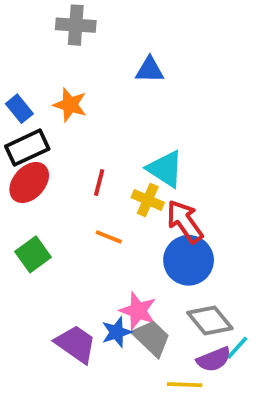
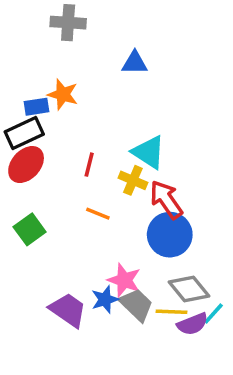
blue rectangle: (19, 109) -> (37, 107), moved, turned -60
yellow line: (185, 385) -> (171, 312), moved

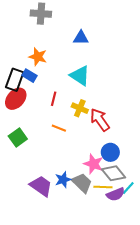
blue rectangle: (37, 107) -> (29, 76), moved, turned 40
black rectangle: (24, 133) -> (15, 80), turned -45
cyan triangle: (149, 152) -> (80, 76), moved
blue circle: (170, 235) -> (110, 152), moved, size x0.7
pink star: (124, 280) -> (93, 164), moved

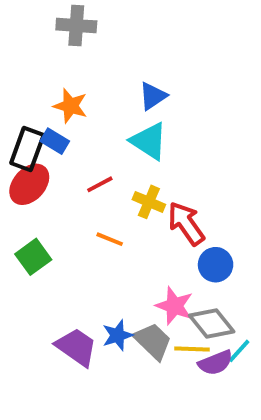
blue triangle: (81, 38) -> (153, 96), moved, turned -35
red line: (54, 99) -> (100, 184), turned 48
blue circle: (110, 152) -> (216, 265), moved

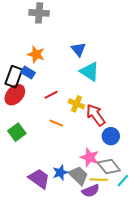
blue triangle: (153, 96) -> (78, 49), turned -35
cyan triangle: (149, 141) -> (90, 72), moved
purple semicircle: (216, 363) -> (91, 191), moved

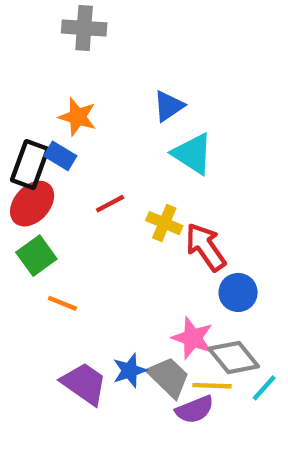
blue triangle: (78, 49) -> (169, 106), turned 35
orange line: (56, 123) -> (62, 303), moved
green square: (17, 132) -> (36, 256), moved

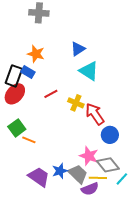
green square: (36, 256) -> (17, 128), moved

